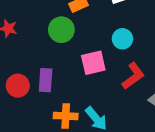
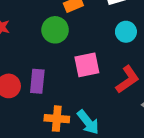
cyan circle: (122, 39) -> (126, 32), moved

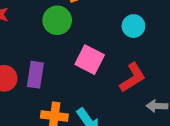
pink square: (87, 65) -> (90, 60), turned 36

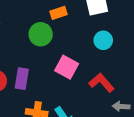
red L-shape: (133, 78) -> (102, 83), turned -100

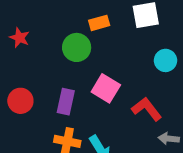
cyan circle: (103, 40) -> (166, 60), moved
purple rectangle: (22, 79) -> (66, 102), moved

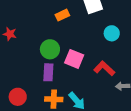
green circle: (77, 47) -> (50, 49), moved
red circle: (20, 101) -> (18, 97), moved

